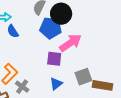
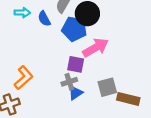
blue semicircle: (13, 31) -> (44, 19), moved
gray cross: (22, 87) -> (69, 82), moved, turned 32

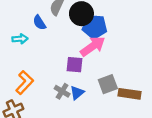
cyan arrow: (22, 13) -> (20, 39), moved
blue pentagon: (74, 29) -> (95, 27), moved
gray cross: (69, 82) -> (62, 91), moved, turned -35

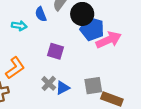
pink arrow: (93, 46) -> (109, 40), moved
purple square: (75, 65) -> (55, 51), moved

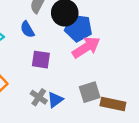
blue semicircle: (41, 14) -> (27, 29), moved
pink arrow: (109, 40) -> (86, 47), moved

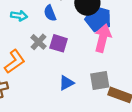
pink arrow: (86, 47) -> (103, 38), turned -52
gray cross: (39, 97) -> (38, 42), moved

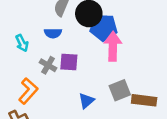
blue semicircle: (50, 13) -> (53, 33), turned -56
cyan arrow: (19, 16) -> (22, 43), turned 70

